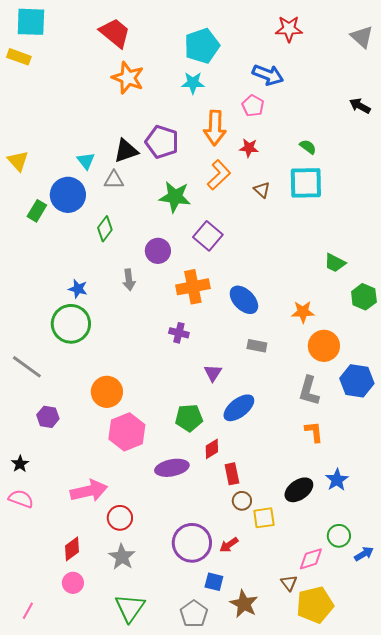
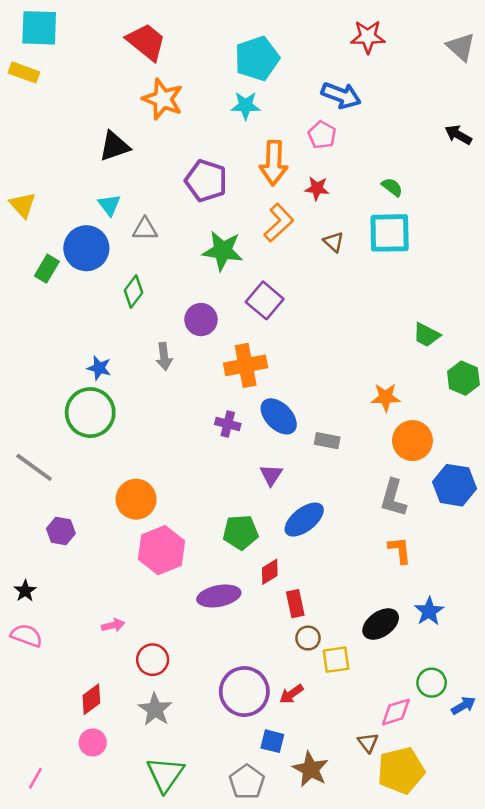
black triangle: (126, 151) -> (114, 146), moved
blue ellipse: (244, 300) -> (279, 416), moved
pink arrow: (89, 491) -> (113, 625), size x0.5

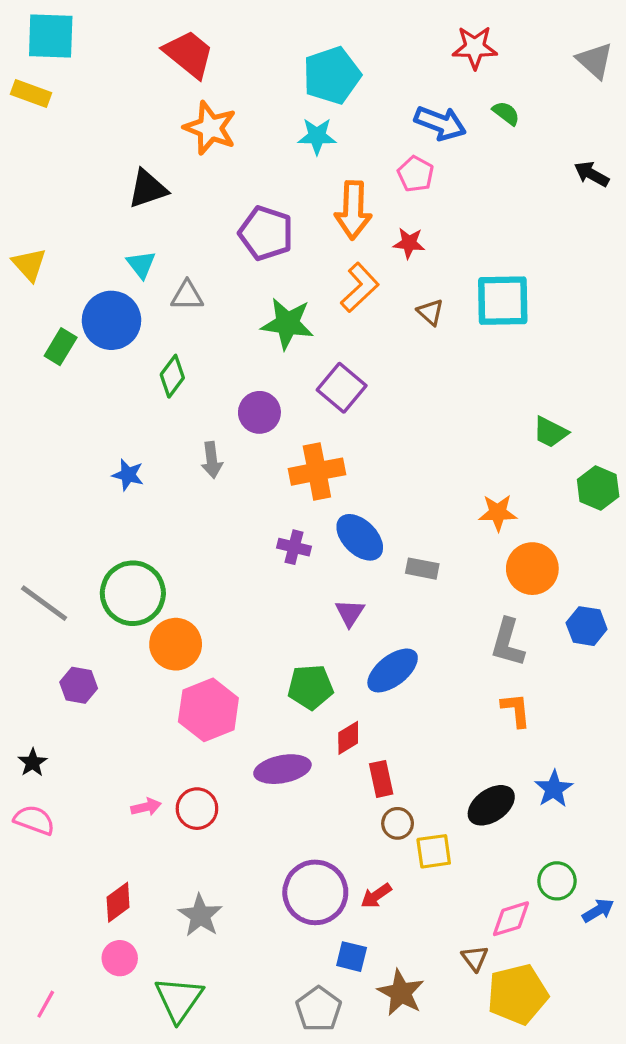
green semicircle: (392, 187) -> (506, 113), moved
green circle: (90, 413) -> (133, 593), moved
blue hexagon: (455, 485) -> (587, 626), size x0.7
red circle: (153, 660) -> (197, 809), moved
green triangle: (165, 774) -> (179, 999), moved

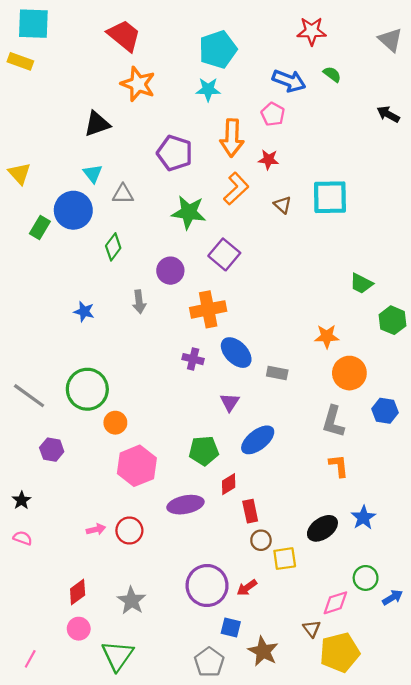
orange circle: (176, 644) -> (115, 423), size x0.7
pink semicircle: (34, 820) -> (23, 538), size x0.7

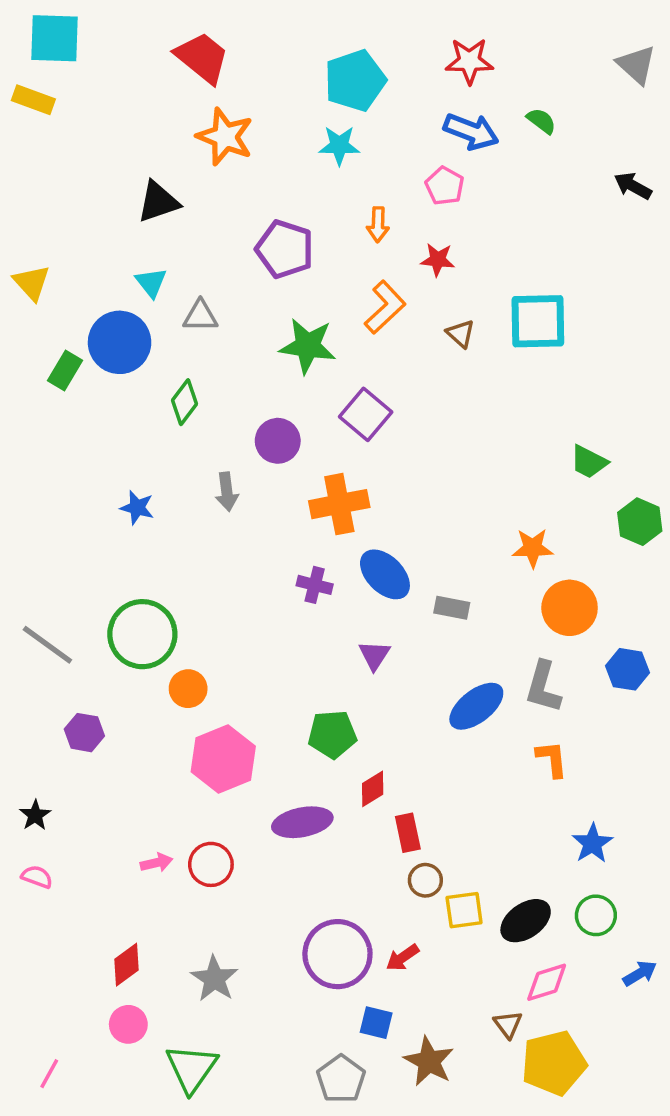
red star: (312, 31) -> (469, 61), moved
orange arrow: (232, 138) -> (378, 225), size x0.6
blue ellipse: (258, 440) -> (476, 706), moved
black ellipse: (322, 528) -> (526, 921), moved
green circle: (366, 578) -> (596, 915), moved

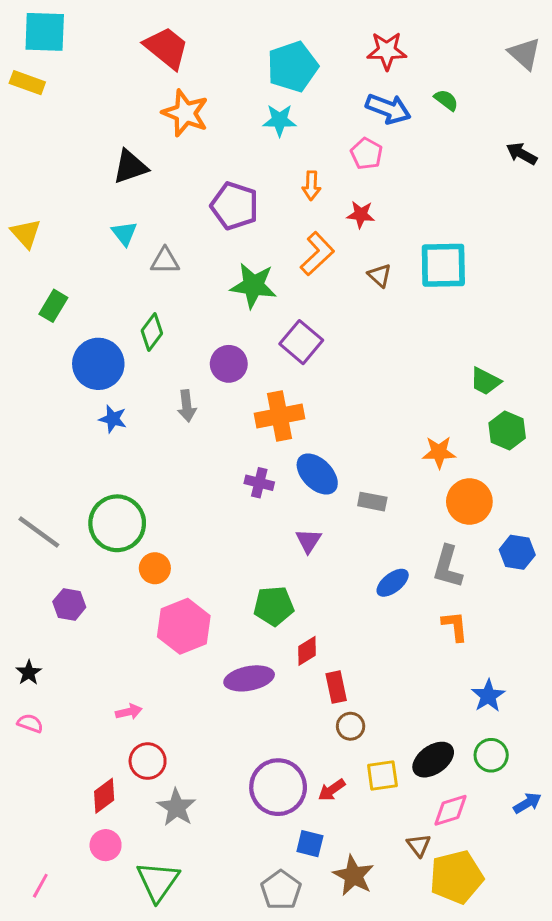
blue circle: (120, 342) -> (98, 364), moved
green hexagon: (640, 522) -> (507, 431), moved
blue ellipse: (476, 706) -> (393, 583), size x0.7
red circle: (211, 864) -> (148, 761), moved
yellow square: (464, 910) -> (382, 776), moved

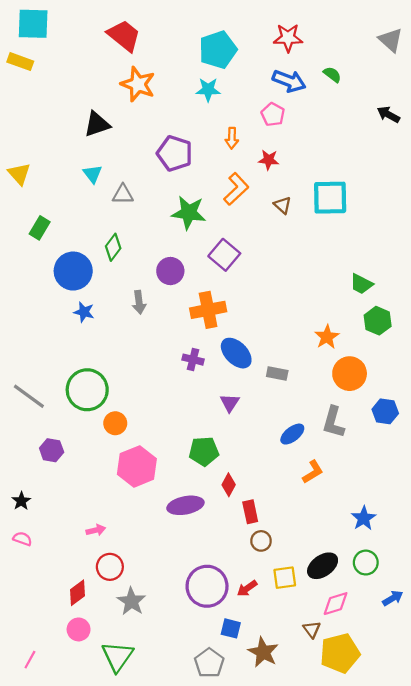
orange star: (439, 452) -> (327, 337), turned -30
orange L-shape: (455, 626) -> (313, 472), moved, turned 65
red diamond: (307, 651) -> (229, 485), turned -30

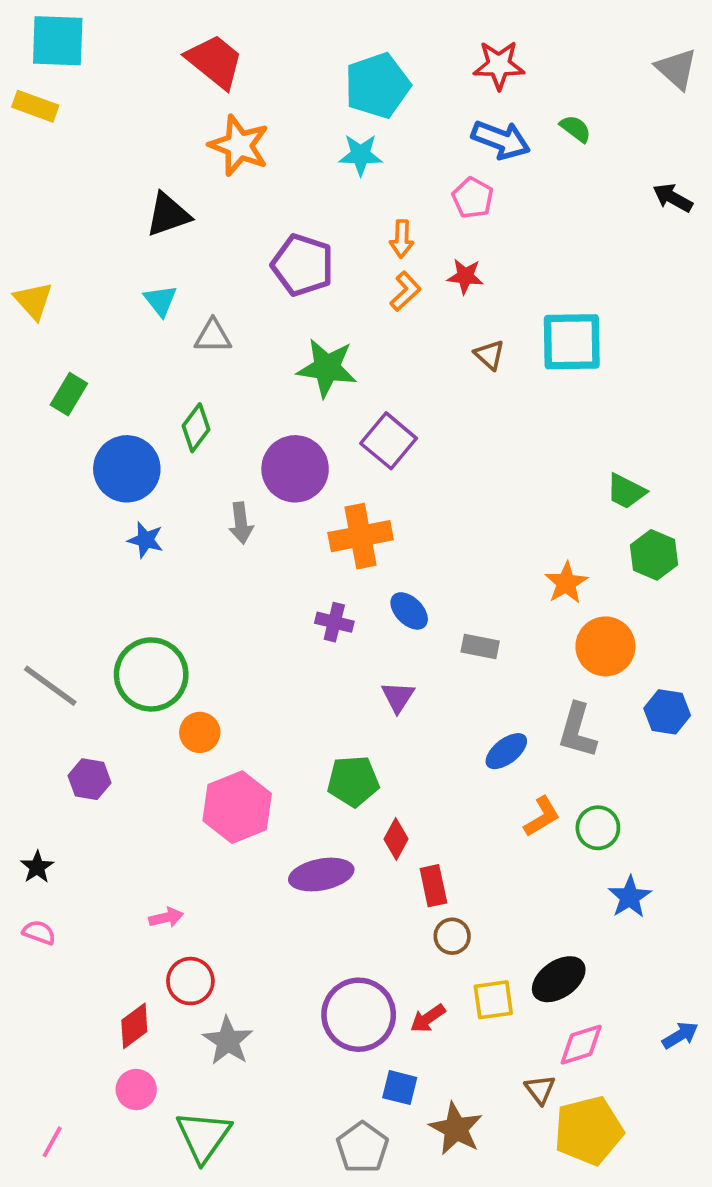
orange L-shape: (236, 189) -> (405, 291), moved, size x0.7
purple circle: (170, 271) -> (295, 469), size x1.4
blue ellipse: (236, 353) -> (409, 611), size x0.7
green circle: (366, 563) -> (598, 828), moved

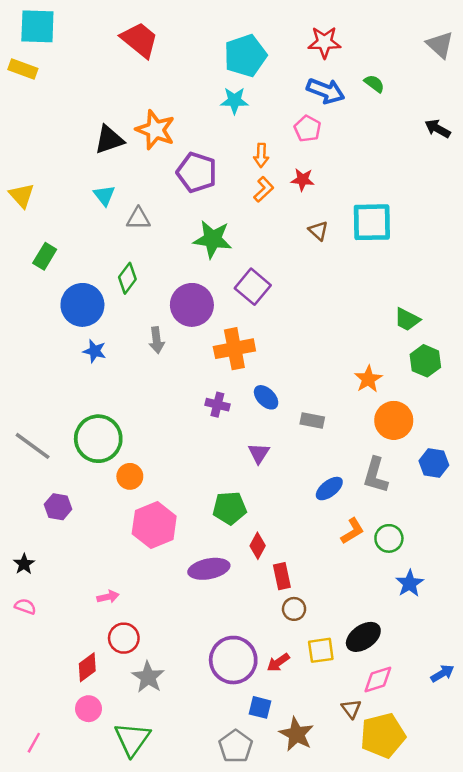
orange star: (239, 145) -> (155, 130), moved

